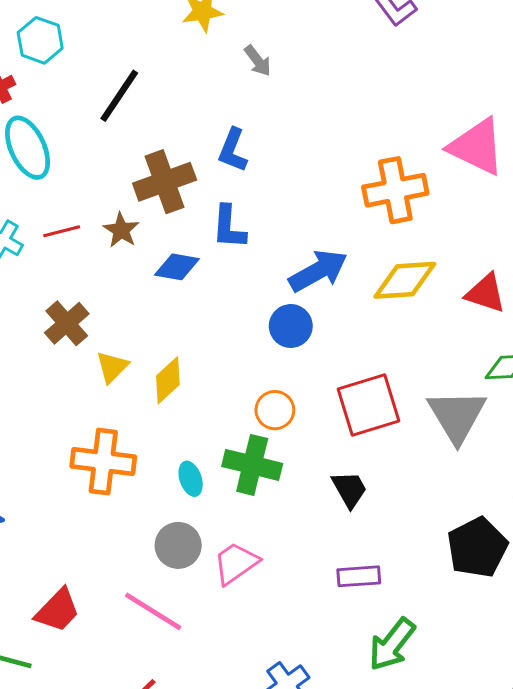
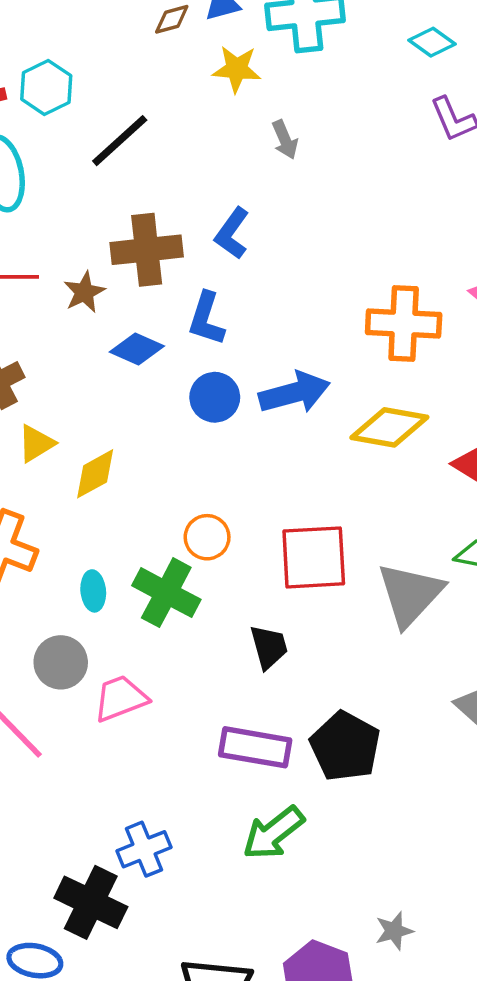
cyan hexagon: (40, 40) -> (46, 87), moved
blue circle: (291, 326) -> (215, 397), moved
black pentagon: (477, 547) -> (345, 746), moved, turned -30
purple rectangle: (359, 576) -> (255, 747), size x1.4

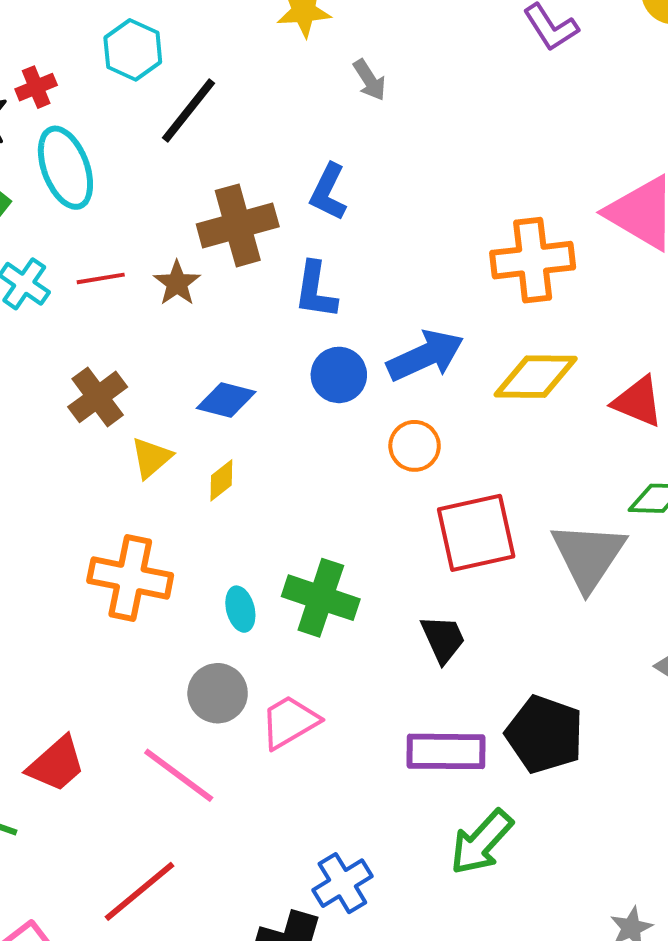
cyan hexagon: (46, 87) -> (133, 50), moved
blue diamond: (137, 349) -> (226, 400), moved
yellow diamond: (95, 474) -> (221, 480), size x0.7
orange circle: (207, 537) -> (415, 446), moved

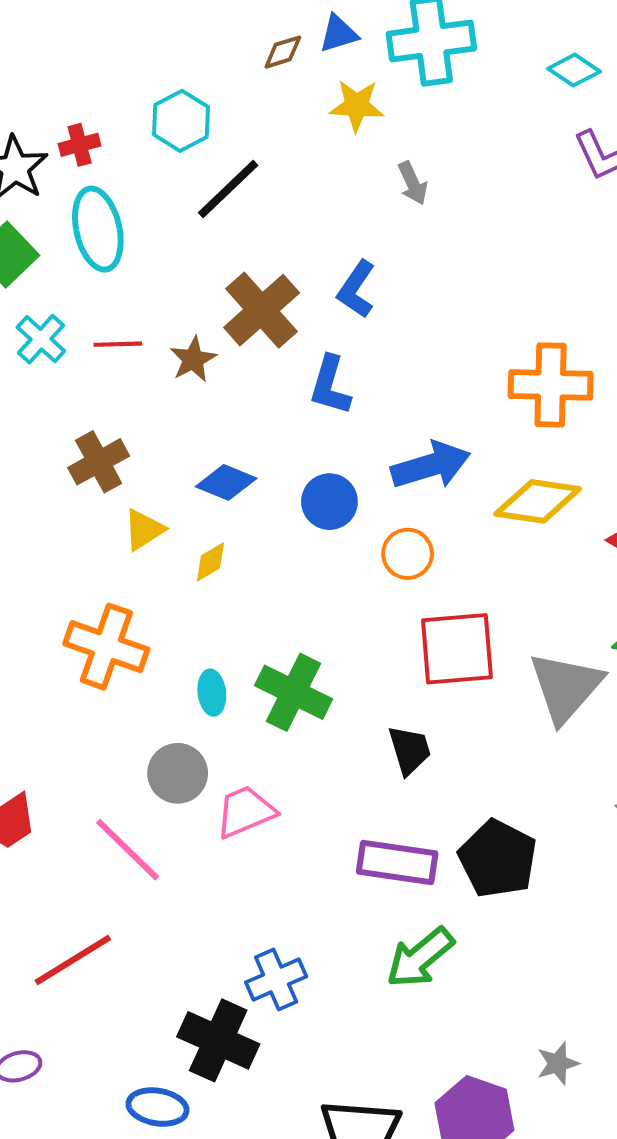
brown cross: (238, 225) -> (262, 310), turned -34
blue circle: (339, 375) -> (329, 502), moved

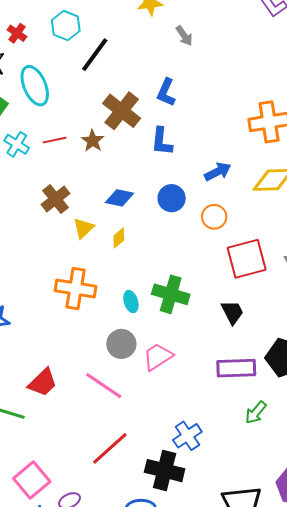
red cross: (80, 145) -> (17, 33), moved, turned -30
blue arrow: (431, 465) -> (218, 172), size x0.7
green arrow: (420, 958) -> (256, 413), size x0.7
red line: (73, 960) -> (110, 448), moved

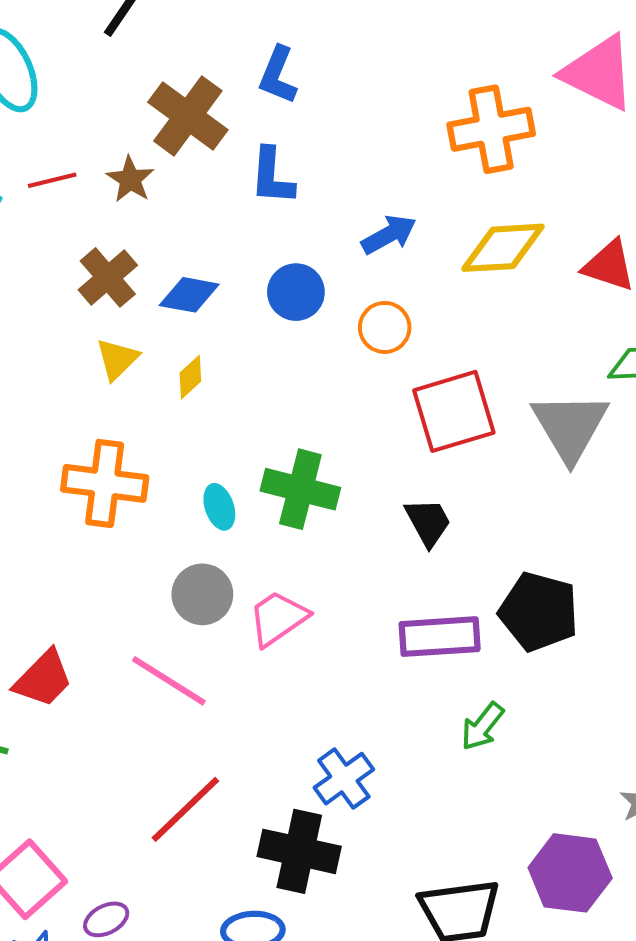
brown cross: (56, 199) -> (108, 277), moved

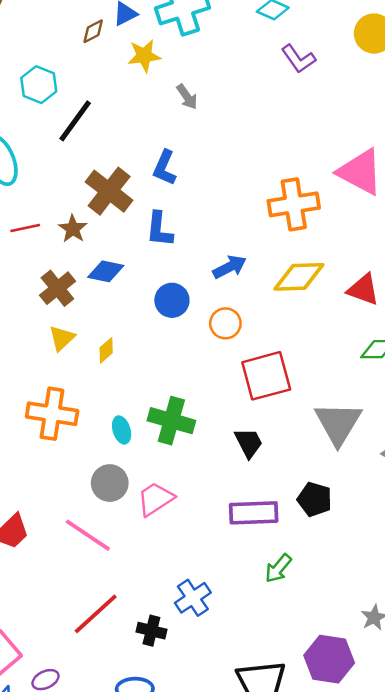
blue diamond: (189, 295) -> (106, 271), moved
gray triangle: (570, 427) -> (338, 423), moved
black pentagon: (539, 612) -> (315, 499), size x0.7
black cross: (299, 851) -> (151, 631), moved, size x0.6

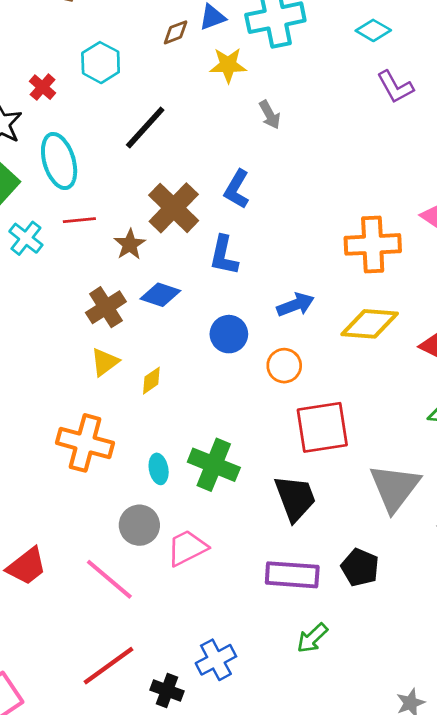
cyan hexagon: (39, 85) -> (101, 63), moved
red line: (25, 228) -> (79, 220), moved
black trapezoid: (249, 443) -> (295, 498), size x1.4

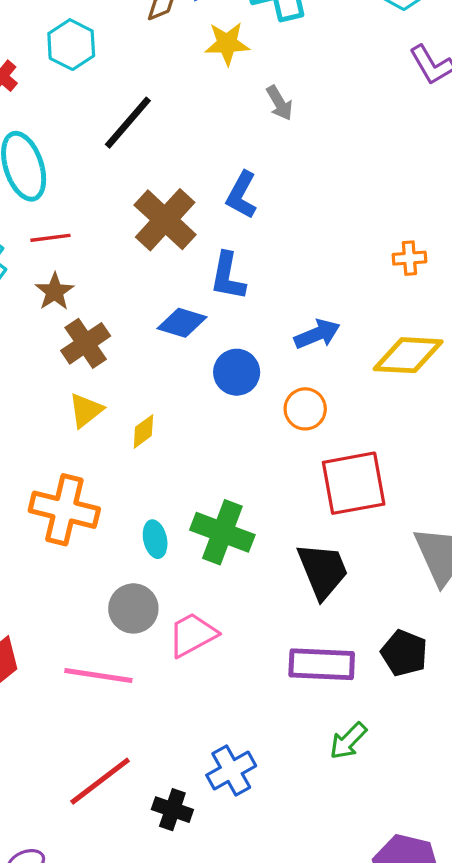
brown star: (130, 244) -> (55, 292), moved
orange cross: (373, 244) -> (409, 258), size x0.5
blue diamond: (160, 295) -> (182, 323), moved
pink line: (109, 579) -> (98, 675), turned -30

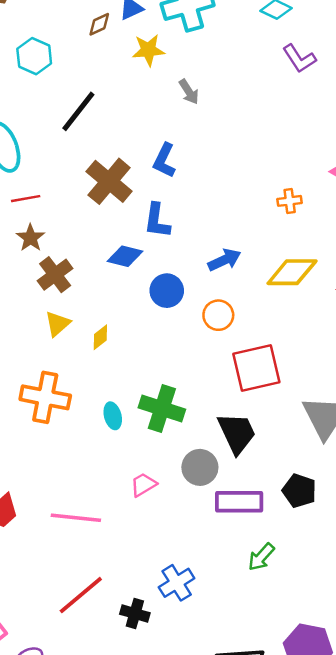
gray circle: (133, 608) -> (200, 467), moved
pink trapezoid: (192, 635) -> (143, 485), size x0.7

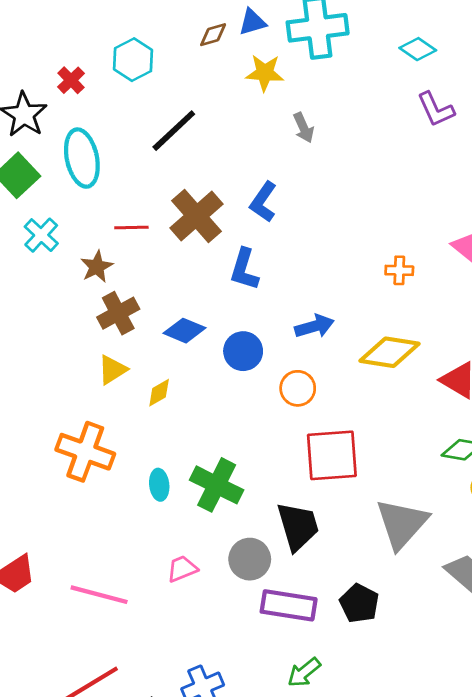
red line: (26, 199) -> (131, 228), moved
blue diamond: (125, 256) -> (185, 331), moved

